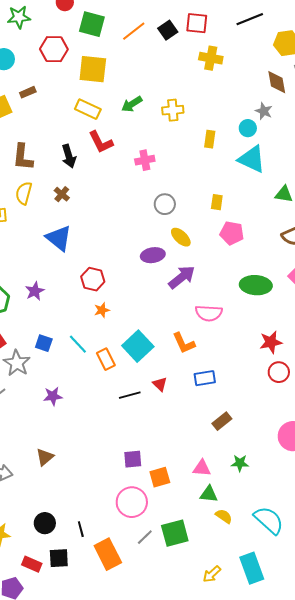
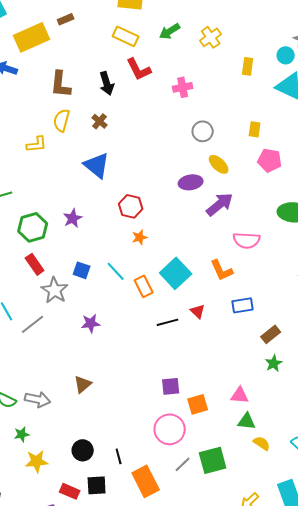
yellow cross: (173, 110) -> (211, 37), turned -30
brown rectangle: (222, 421) -> (271, 334), moved
green star: (240, 463) -> (274, 363), moved, turned -30

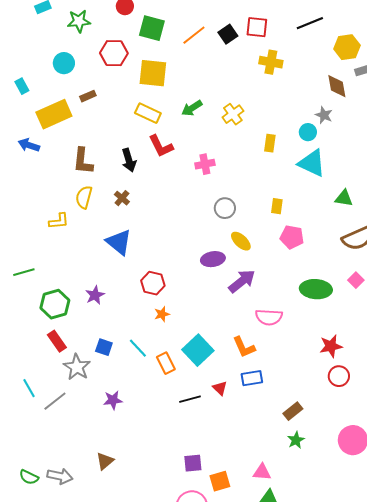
blue rectangle: (243, 305) -> (252, 378), moved

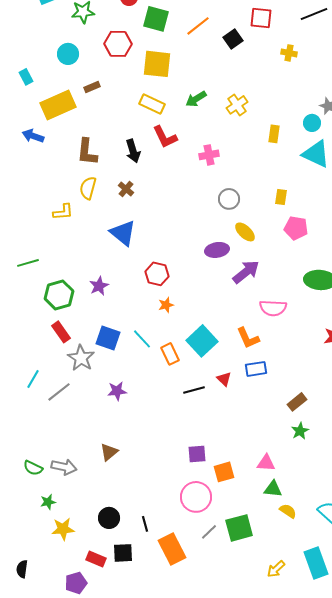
black square: (228, 34) -> (233, 39), moved
yellow cross: (271, 62) -> (289, 53), moved, size x0.7
blue square: (104, 347) -> (108, 338), size x1.4
cyan line: (29, 388) -> (33, 379), turned 60

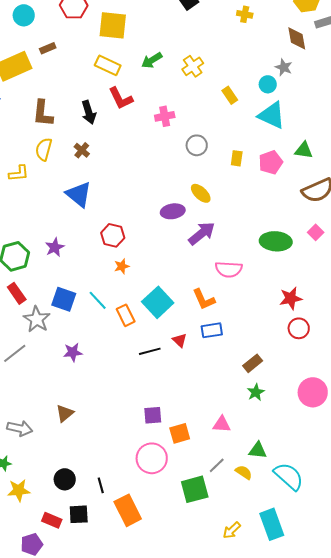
yellow rectangle: (274, 134) -> (230, 95), turned -42
gray circle: (229, 199) -> (197, 145), moved
pink pentagon: (296, 228) -> (271, 162), moved, turned -30
green triangle: (273, 489) -> (258, 450), moved
gray line: (209, 532) -> (217, 465), moved

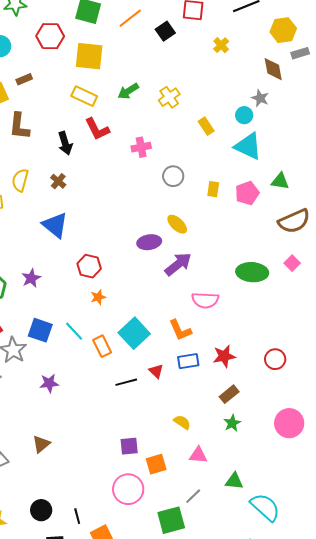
yellow cross: (245, 14) -> (221, 45), turned 35
brown L-shape: (43, 113) -> (19, 126), moved
red star: (291, 298) -> (224, 356), moved
yellow semicircle: (244, 472) -> (182, 422), moved

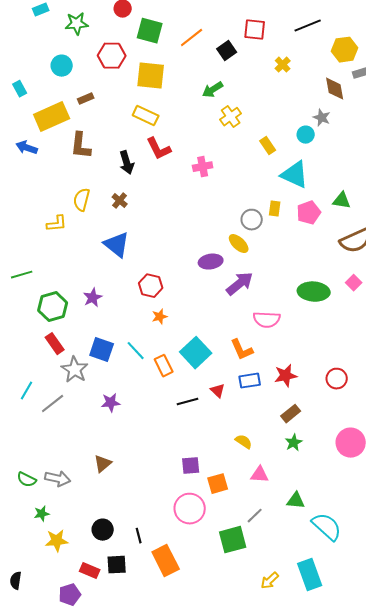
green arrow: (128, 91) -> (213, 90), moved
cyan triangle: (248, 146) -> (295, 175), moved
gray circle: (173, 176) -> (252, 220), moved

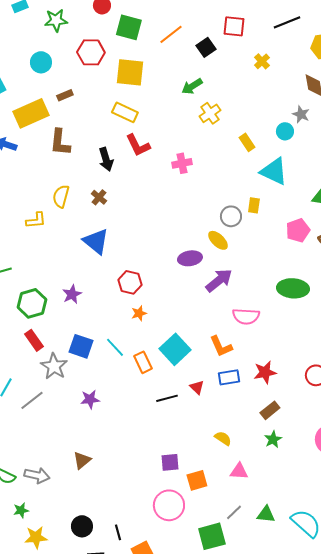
pink pentagon: (309, 213) -> (298, 230), moved
green triangle: (296, 501) -> (266, 514), moved

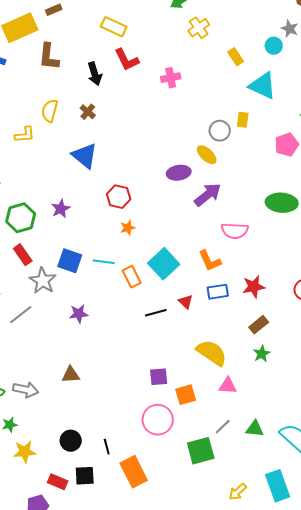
cyan line: (115, 347) -> (104, 262), turned -40
yellow semicircle: (223, 438) -> (212, 353), size x1.8
brown triangle: (82, 460) -> (71, 375), turned 36

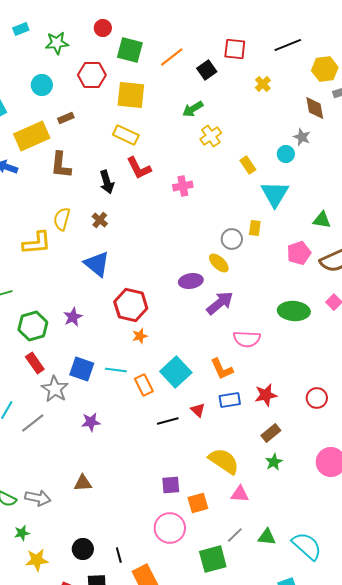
cyan triangle: (263, 86) -> (275, 194), turned 36
yellow L-shape: (25, 135) -> (37, 243), size x1.4
red hexagon: (119, 197) -> (131, 305), size x1.4

